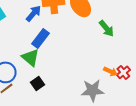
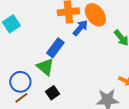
blue arrow: (33, 13) -> (80, 28), moved

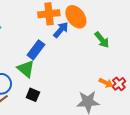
black square: (52, 93) -> (33, 95), turned -32

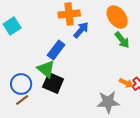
orange ellipse: (76, 17) -> (117, 17), moved
black square: (33, 95) -> (53, 83), moved, size x1.5

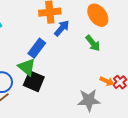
green arrow: (122, 40) -> (93, 43), moved

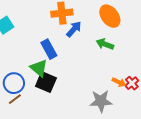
green arrow: (93, 43) -> (105, 44), turned 150
blue rectangle: (37, 48) -> (49, 49), turned -66

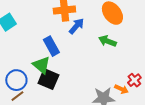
orange arrow: (119, 82) -> (121, 89), moved

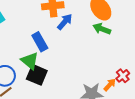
green arrow: (107, 41) -> (102, 29), moved
orange arrow: (121, 89) -> (110, 85), turned -72

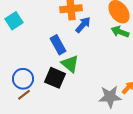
green triangle: (30, 61) -> (70, 64), moved

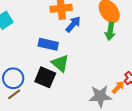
green arrow: (120, 32) -> (110, 31), turned -102
blue rectangle: (58, 45) -> (48, 44), turned -48

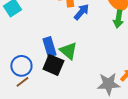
blue rectangle: (48, 44) -> (49, 47), moved, turned 60

